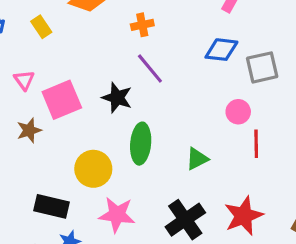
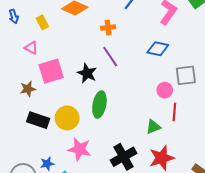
gray square: (262, 67) -> (186, 75), moved
pink triangle: (24, 80) -> (31, 48), moved, turned -32
green triangle: (197, 159) -> (153, 127), moved
black rectangle: (52, 206) -> (38, 120), moved

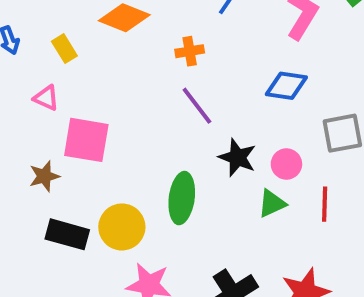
pink square: (51, 71) -> (86, 140), turned 30
black star: (87, 73) -> (237, 157), moved
pink circle: (165, 90) -> (286, 164), moved
green triangle: (153, 127) -> (272, 204), moved

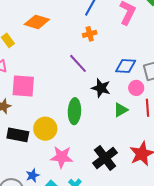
orange cross: (190, 51) -> (90, 34), moved
blue diamond: (286, 86) -> (126, 66), moved
pink circle: (286, 164) -> (136, 88), moved

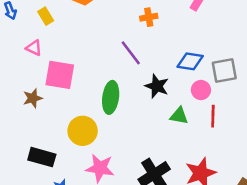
green triangle: (121, 110) -> (179, 116), turned 35
green ellipse: (74, 111) -> (111, 97), moved
black rectangle: (18, 135) -> (42, 157), moved

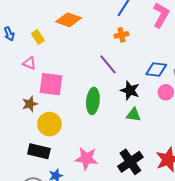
green triangle: (179, 116) -> (134, 115), moved
yellow circle: (83, 131) -> (49, 124), moved

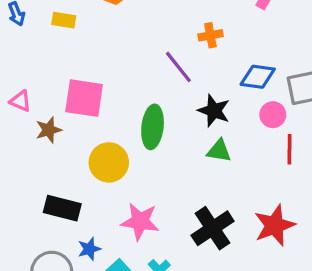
orange cross: (121, 35) -> (210, 35), moved
yellow rectangle: (38, 37) -> (64, 20), turned -48
pink triangle: (29, 63) -> (20, 101), moved
yellow circle: (49, 124) -> (109, 162), moved

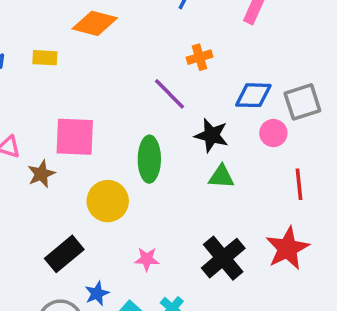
red line: (289, 149) -> (299, 184), moved
black rectangle: (62, 208) -> (64, 254), turned -48
pink star: (140, 221) -> (147, 259), size x0.6

